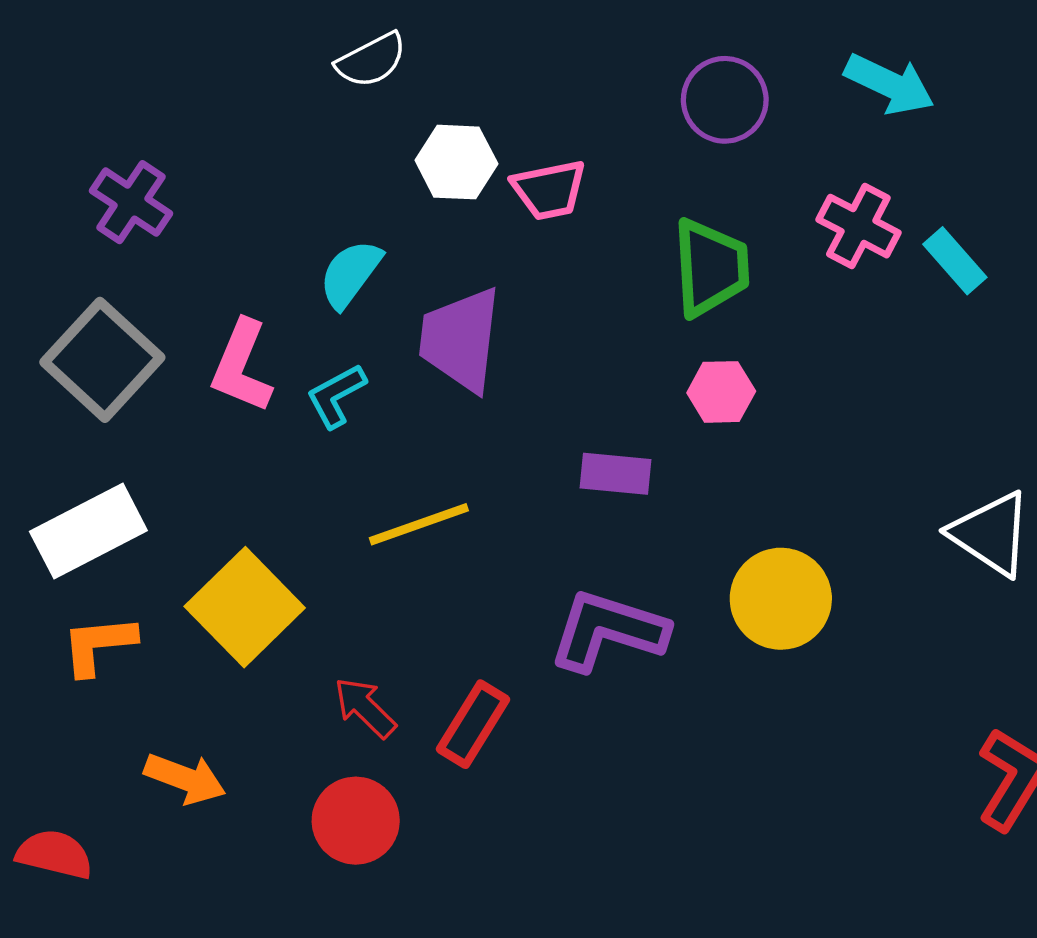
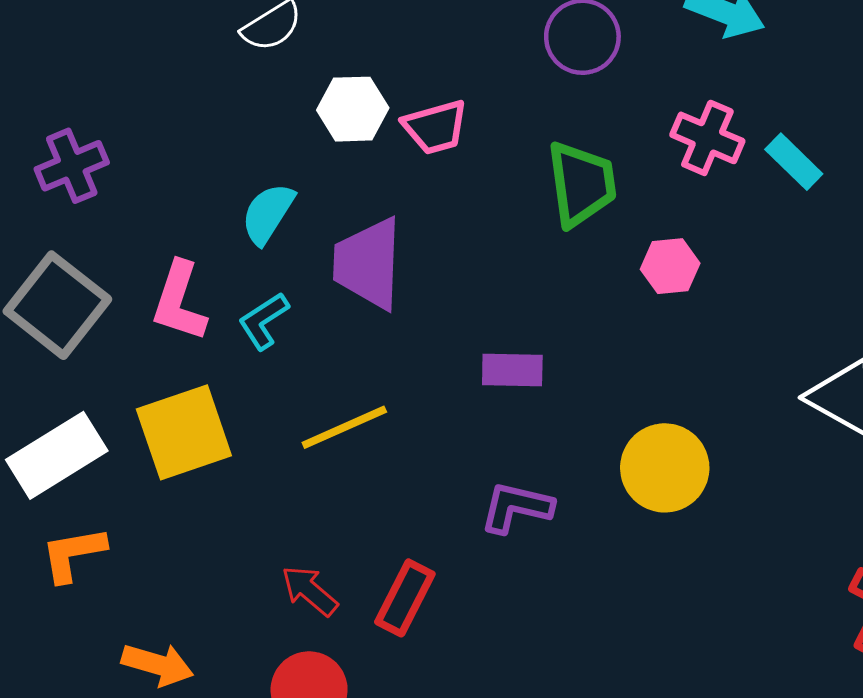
purple cross: (131, 202) -> (72, 166), turned 38
pink hexagon: (721, 392) -> (670, 266), moved
yellow square: (245, 607) -> (184, 432), moved, turned 30
purple L-shape: (608, 631) -> (516, 507), size x0.7

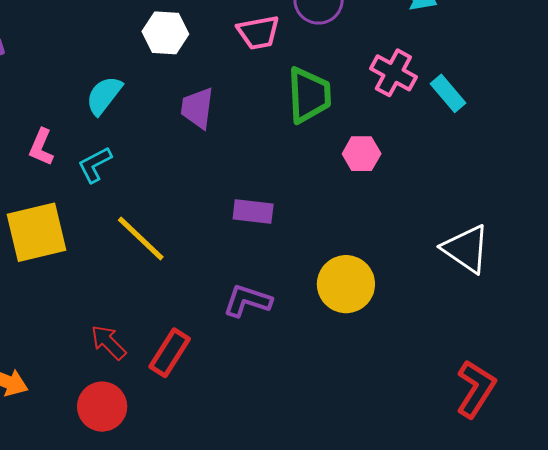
pink trapezoid: (435, 127) -> (258, 32), moved
purple trapezoid: (368, 263) -> (197, 108), moved, size x0.7
pink L-shape: (179, 301) -> (41, 147), size x0.7
yellow line: (344, 427) -> (141, 238), turned 62

